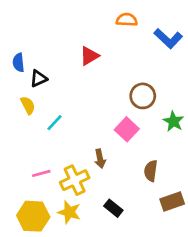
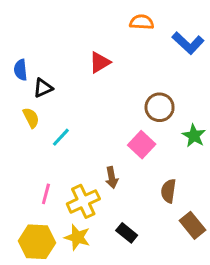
pink line: (41, 173) -> (46, 194), turned -60
brown rectangle: (172, 201) -> (192, 225), turned 70

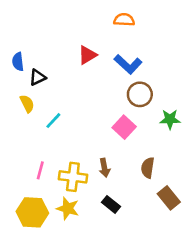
blue L-shape: (188, 43) -> (128, 64), moved
green star: (194, 136) -> (170, 119), turned -30
brown arrow: (112, 178) -> (104, 168), moved
yellow cross: (83, 201) -> (73, 177), turned 32

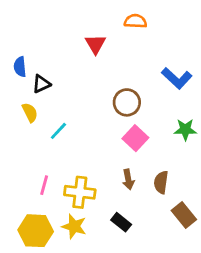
red triangle: (87, 55) -> (95, 44), moved, turned -30
blue L-shape: (128, 64) -> (177, 78), moved
brown circle: (140, 94) -> (127, 102), moved
brown arrow: (104, 168) -> (128, 179), moved

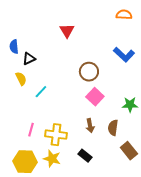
orange semicircle: (135, 21) -> (124, 15), moved
green star: (185, 130) -> (130, 105), moved

